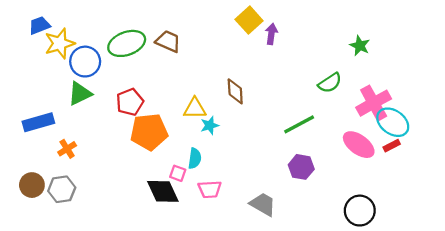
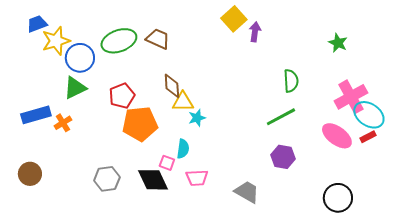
green semicircle: (330, 83) -> (291, 81), moved, turned -60
brown diamond: (235, 91) -> (172, 86), moved
orange cross: (67, 149) -> (63, 123), moved
gray hexagon: (62, 189) -> (107, 179), moved

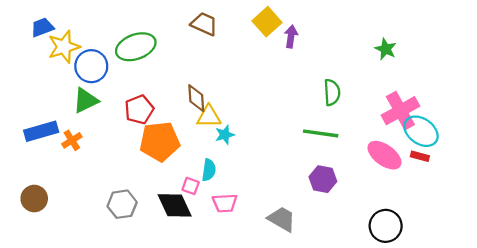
brown trapezoid: (158, 39) -> (204, 24), moved
green line: (281, 117) -> (321, 133), turned 36
red rectangle: (368, 137) -> (420, 156), turned 42

